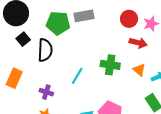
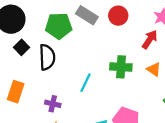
gray rectangle: (84, 16) -> (87, 15), turned 48
red circle: (129, 19) -> (118, 16), moved
red arrow: (138, 43) -> (150, 39), turned -66

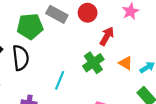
red arrow: (150, 39) -> (107, 36), moved
green cross: (121, 67) -> (93, 63), turned -35

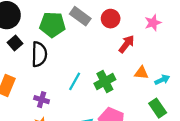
green cross: (93, 63) -> (105, 81), moved
orange triangle: (126, 63) -> (141, 73), turned -32

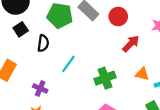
black semicircle: (39, 54) -> (43, 43), size x0.7
cyan line: (75, 81) -> (68, 64), moved

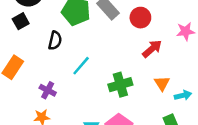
black square: (21, 29) -> (21, 21), moved
orange triangle: (142, 74) -> (162, 83), turned 40

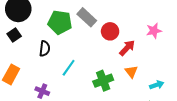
red circle: (140, 18) -> (110, 31), moved
orange triangle: (162, 83) -> (131, 72), moved

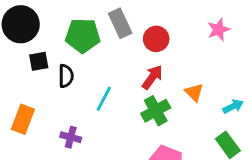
gray rectangle: (87, 17) -> (120, 23), turned 30
black square: (14, 35) -> (39, 61), moved, turned 32
red arrow: (127, 48) -> (152, 77), moved

